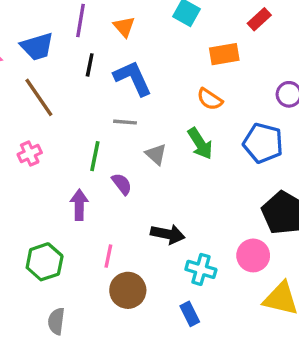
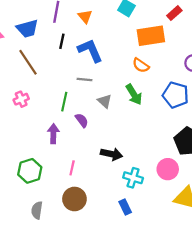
orange rectangle: (224, 54) -> (151, 36), size x1.4
brown circle: (128, 290) -> (74, 199), moved

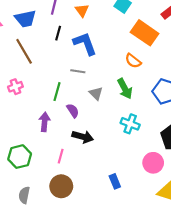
orange rectangle: (151, 36) -> (145, 33), turned 40
black arrow: (111, 154) -> (83, 137), moved
cyan cross: (133, 178) -> (130, 124), moved
blue rectangle: (125, 207) -> (115, 181), moved

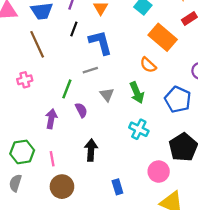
gray line: (78, 71) -> (90, 70), turned -32
black arrow: (83, 137) -> (91, 150), moved, turned -108
pink line: (61, 156) -> (52, 159), moved, turned -32
gray semicircle: (24, 195) -> (15, 183), moved

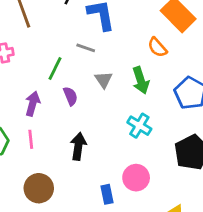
gray line: (90, 70) -> (86, 48), turned 32
pink line: (52, 159) -> (31, 139), moved
pink circle: (159, 172) -> (136, 178), moved

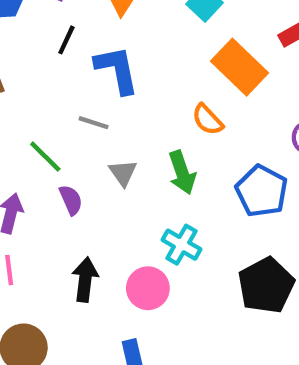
green line: (55, 69) -> (45, 157), turned -70
pink circle: (136, 178) -> (148, 288), moved

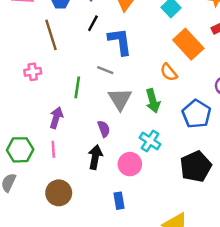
green line: (45, 157) -> (77, 87), turned 50
gray triangle: (123, 173) -> (120, 99), size x1.5
purple semicircle: (71, 200) -> (104, 129), moved

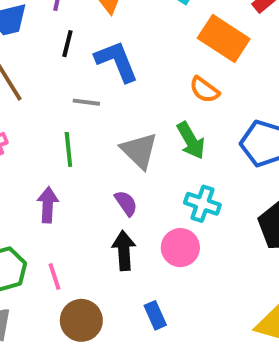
gray line: (105, 70) -> (86, 102), moved
pink line: (53, 149) -> (54, 277), moved
blue rectangle: (119, 201) -> (155, 315), moved

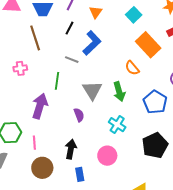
blue L-shape: (117, 61) -> (92, 43), turned 55
purple arrow: (48, 205) -> (40, 106), size x1.4
pink circle: (180, 248) -> (107, 156), moved
black arrow: (124, 251) -> (71, 149), moved

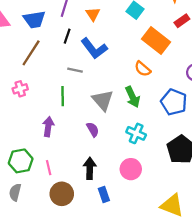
brown line: (35, 38) -> (31, 53), turned 60
blue L-shape: (92, 43) -> (94, 48), turned 105
purple arrow: (40, 106) -> (48, 127), size x0.7

